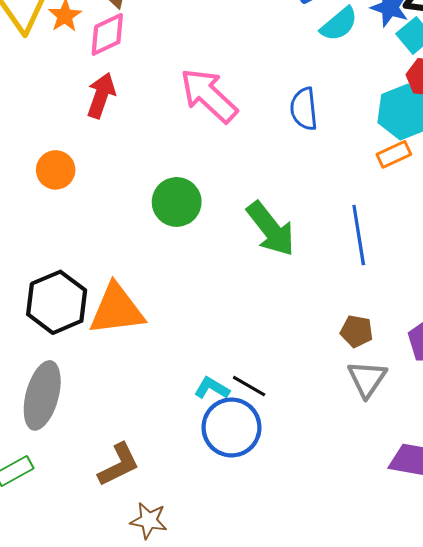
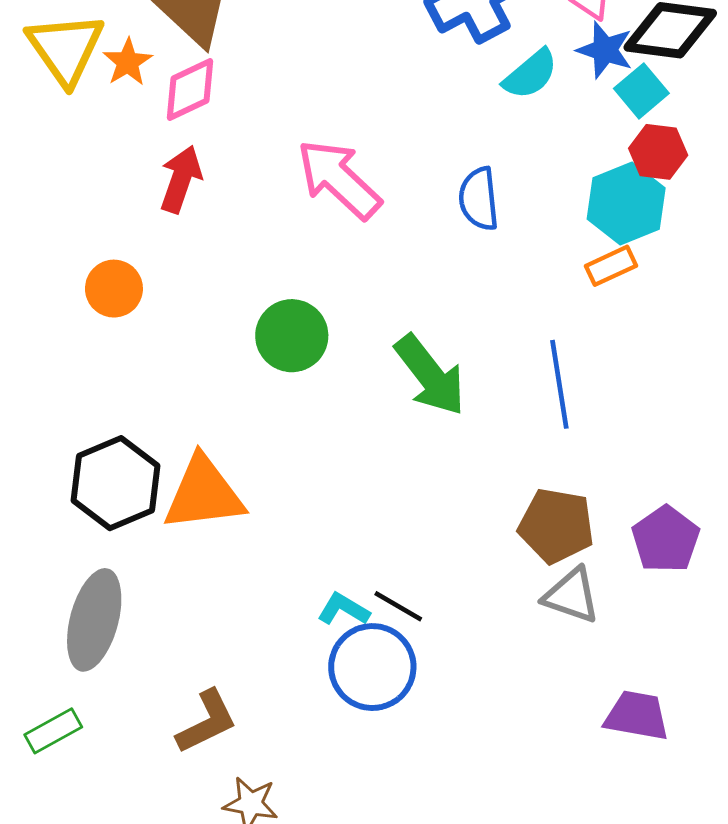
brown pentagon: (357, 331) -> (556, 526), size x1.6
gray triangle: (367, 379) -> (571, 596), turned -45

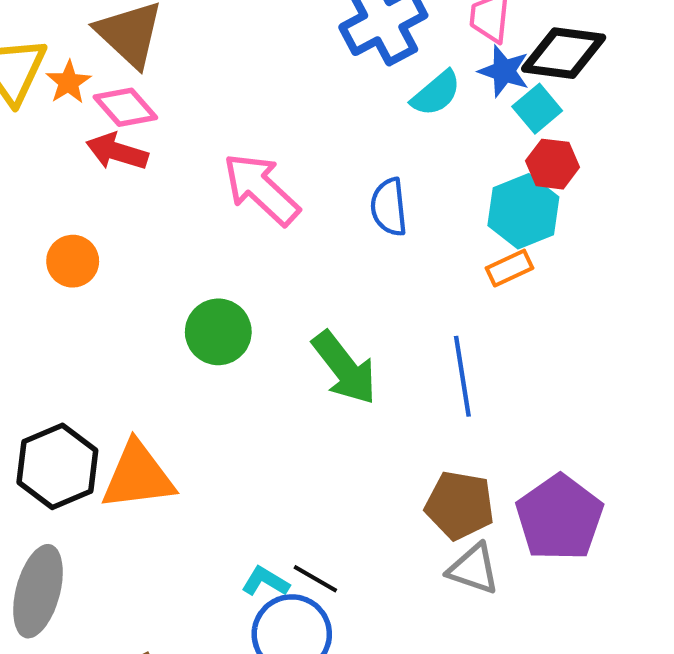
pink diamond: (190, 89) -> (125, 107), turned 74
red arrow: (181, 179) -> (117, 152), moved, turned -92
orange circle: (114, 289) -> (73, 261), moved
purple pentagon: (666, 539) -> (559, 518), size x1.4

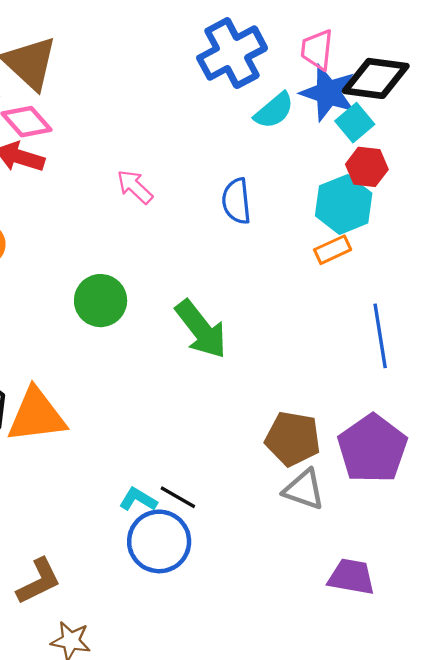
blue star: (504, 71) -> (328, 93), size x1.4
pink arrow: (261, 189) -> (135, 187), size x0.6
blue line: (462, 376) -> (380, 336), moved

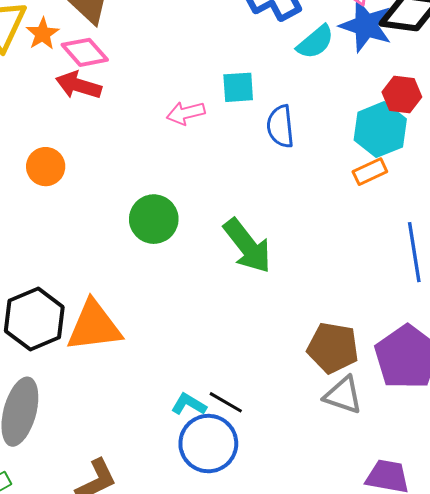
cyan square: (355, 123) -> (238, 87), moved, turned 36
pink arrow: (135, 187) -> (186, 113), turned -57

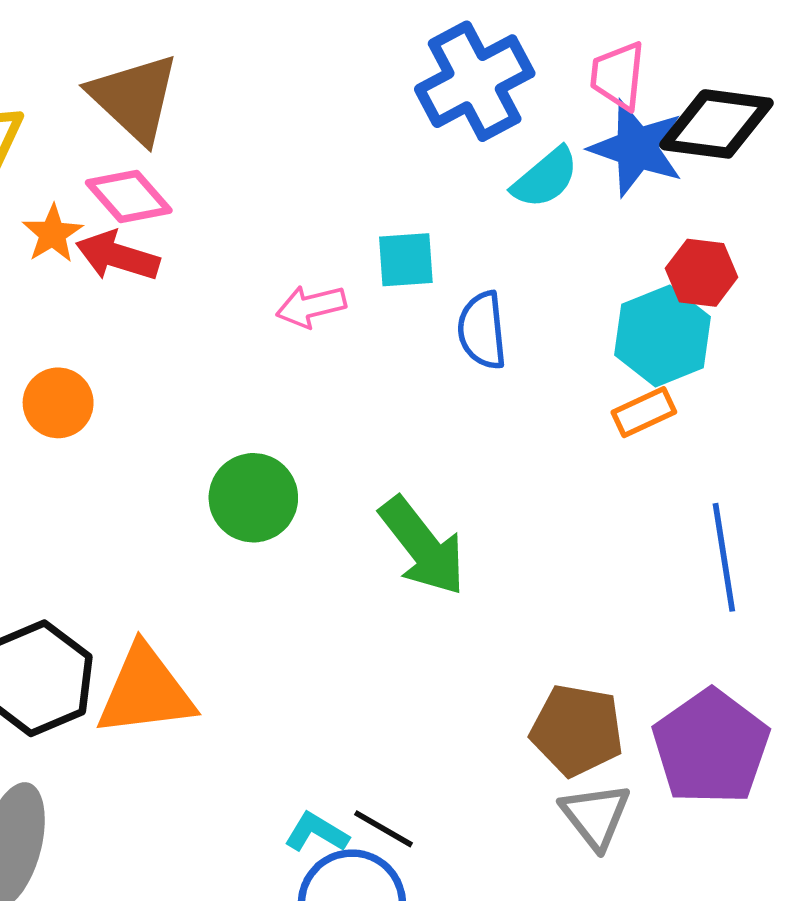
orange star: (43, 34) -> (52, 234), moved
gray triangle: (343, 395) -> (596, 816), turned 33

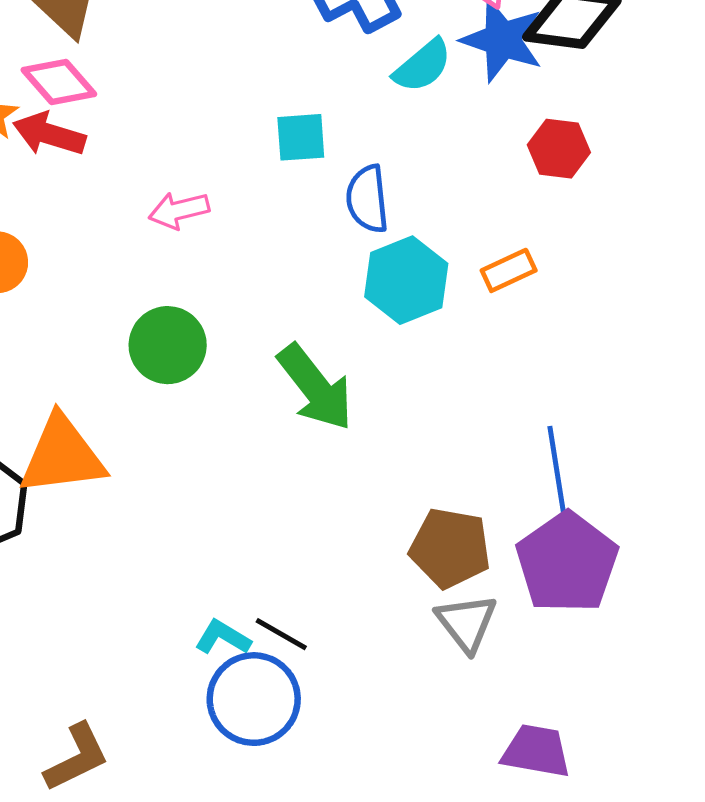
pink arrow: (311, 306) -> (179, 210), moved
cyan hexagon: (663, 336) -> (406, 280), moved
blue line: (724, 557) -> (557, 473), moved
orange triangle: (145, 691) -> (62, 456), moved

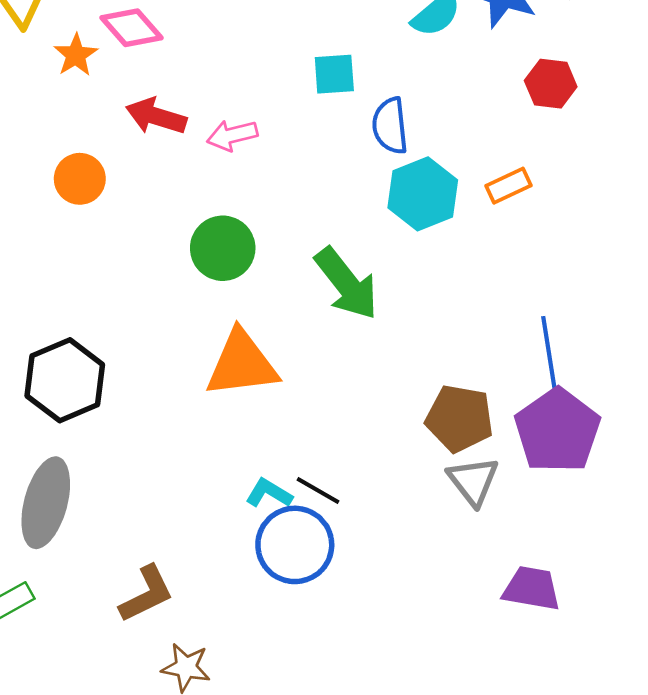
red arrow: (49, 134) -> (156, 116), moved
orange triangle: (62, 456) -> (242, 364), moved

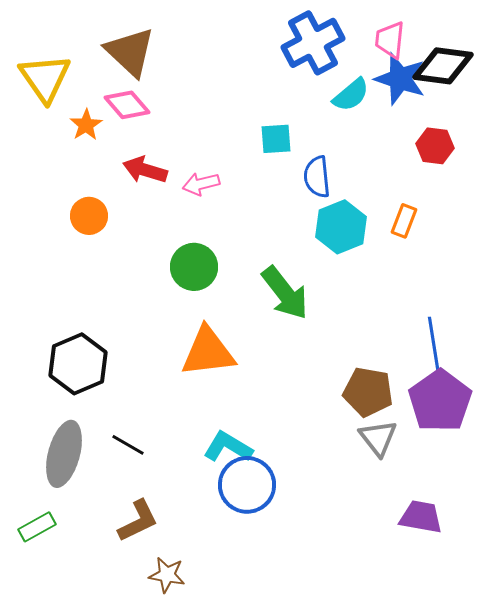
orange rectangle: (508, 186) -> (404, 221), turned -44
black line: (318, 490) -> (128, 445), moved
cyan L-shape: (269, 493) -> (228, 447), size x1.4

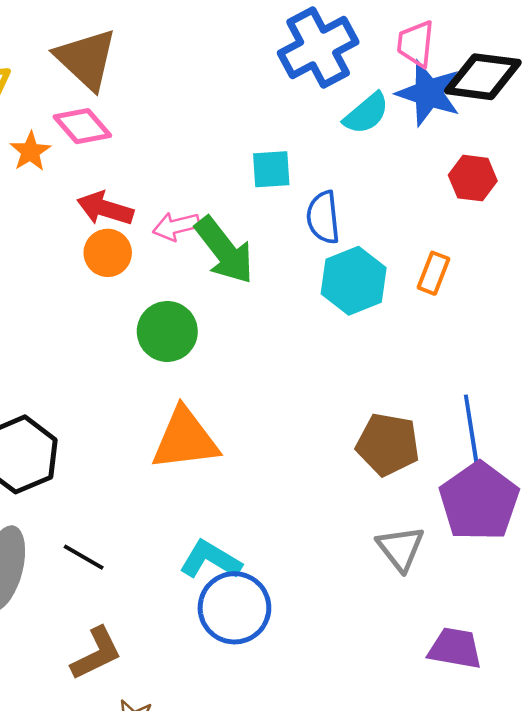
orange circle: (89, 216) -> (108, 253), moved
green arrow: (285, 293) -> (224, 250), moved
brown pentagon: (368, 392) -> (388, 444), moved

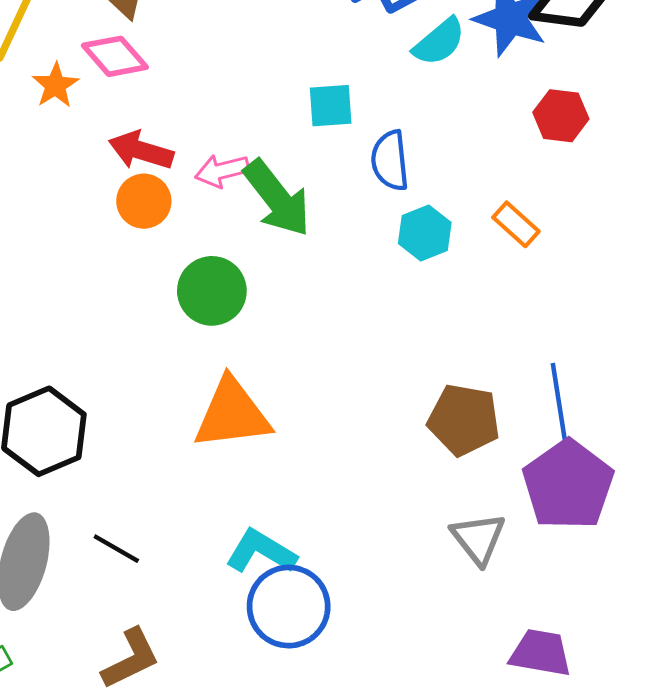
orange rectangle: (433, 273) -> (516, 224), turned -69
cyan hexagon: (354, 281) -> (425, 233), size x0.7

